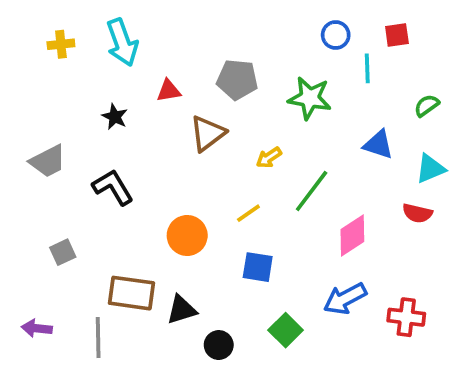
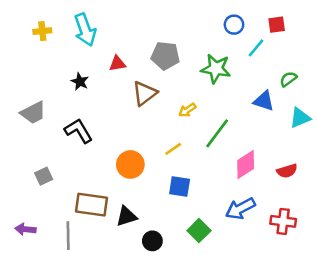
cyan line: (367, 68) -> (256, 48), turned 42
green semicircle: (427, 106) -> (288, 79), moved
red semicircle: (417, 213) -> (287, 171), moved, turned -30

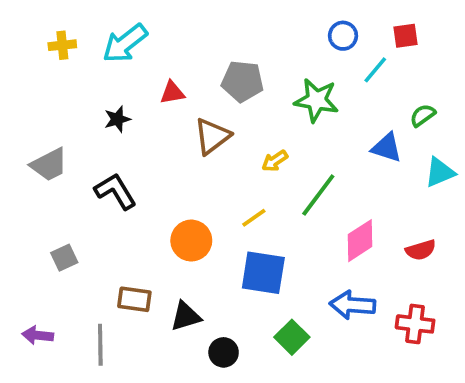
cyan arrow: (85, 30) -> (125, 43), turned 72
black star: (80, 82) -> (117, 119), turned 30
blue square: (180, 186) -> (263, 273), size x1.4
brown rectangle: (92, 205) -> (134, 299), size x0.7
blue arrow: (240, 209) -> (352, 305), turned 32

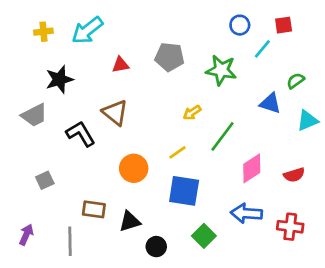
black star: (117, 119) -> (59, 79), moved, size x1.5
brown triangle: (212, 136) -> (115, 113), moved, turned -44
purple arrow: (38, 335) -> (26, 235), turned 108

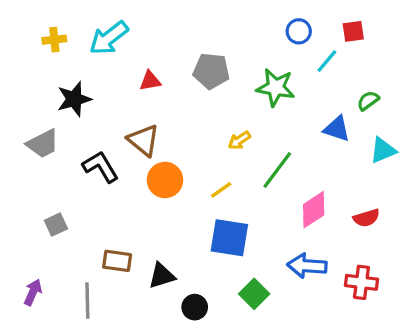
orange circle: (134, 168) -> (165, 180), moved

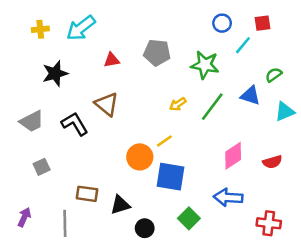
gray trapezoid: (43, 144) -> (32, 121), moved
green line: (277, 170) -> (212, 107), moved
orange circle: (165, 180) -> (140, 157), moved
red cross: (361, 282) -> (269, 223), moved

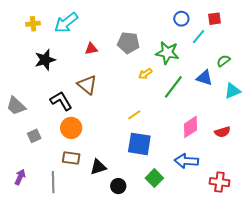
yellow arrow: (178, 104) -> (145, 74), moved
gray trapezoid: (32, 121) -> (16, 106), moved, turned 70
orange circle: (140, 157) -> (71, 128), moved

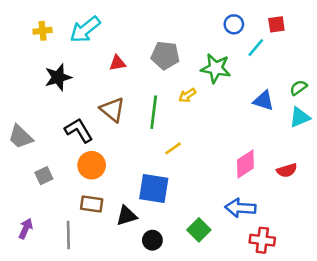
green semicircle: (223, 61) -> (298, 88), moved
green line: (173, 87) -> (154, 112), moved, turned -30
blue square: (139, 144) -> (154, 188), moved
red cross: (219, 182) -> (262, 240), moved

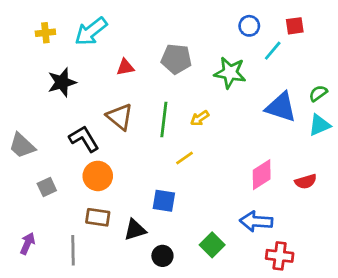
yellow arrow: (187, 95) -> (200, 118), moved
blue triangle: (264, 101) -> (281, 107), size x1.4
blue square: (154, 188) -> (164, 201), size x0.7

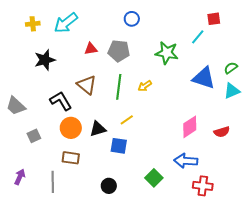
blue circle: (249, 26) -> (132, 19), moved
gray pentagon: (176, 59) -> (119, 51), moved
yellow line: (185, 158) -> (127, 120), moved
black triangle: (135, 230) -> (98, 129), moved
black circle: (162, 256) -> (109, 186), moved

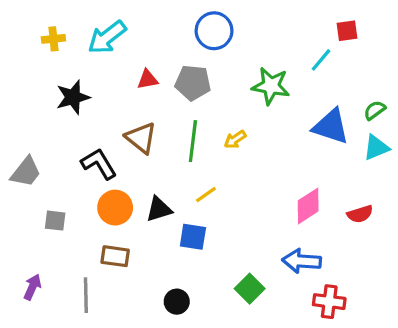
blue circle: (132, 19) -> (214, 31), size x1.5
gray trapezoid: (16, 106) -> (26, 172), turned -95
gray square: (34, 136) -> (55, 221), turned 32

